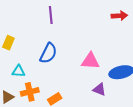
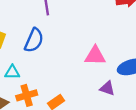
blue semicircle: (48, 53) -> (34, 40), moved

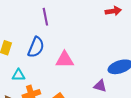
pink triangle: (95, 56) -> (65, 60), moved

